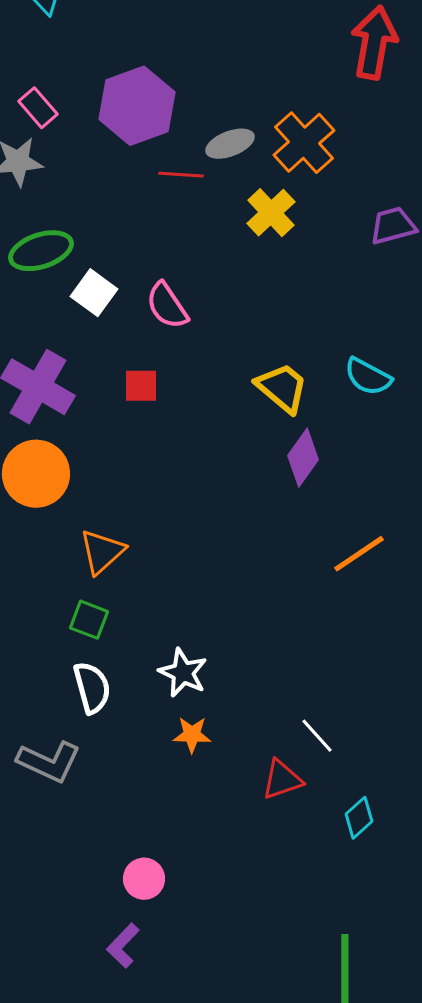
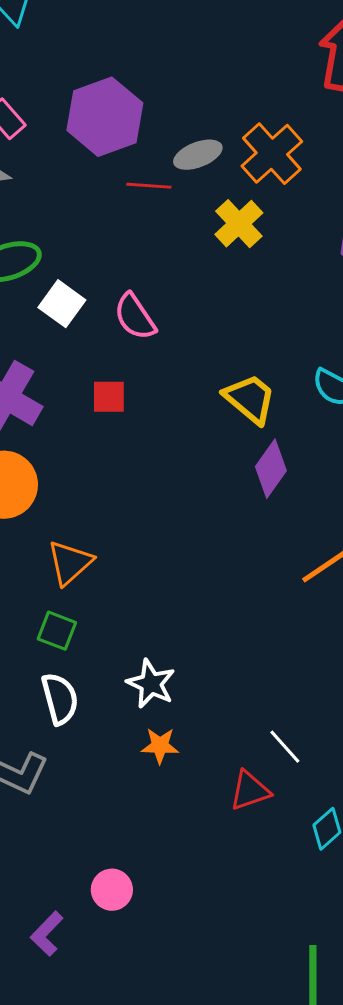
purple L-shape: (123, 946) -> (47, 934), moved

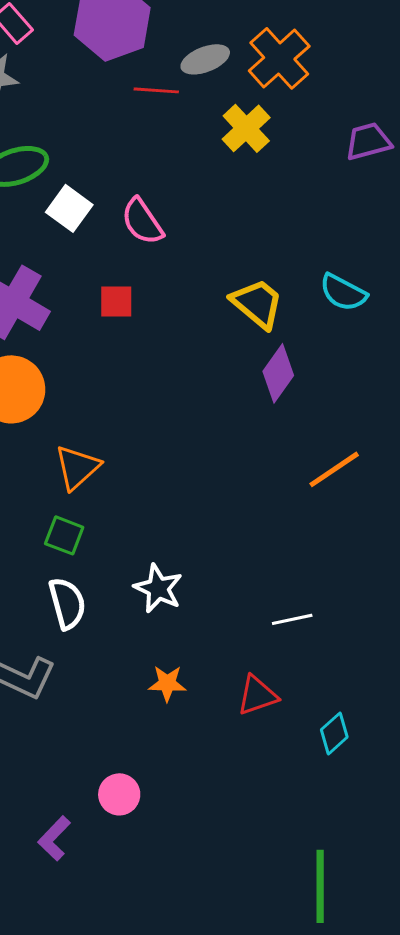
orange star: (160, 746) -> (167, 683), moved
white line: (285, 747) -> (292, 619), moved, turned -60

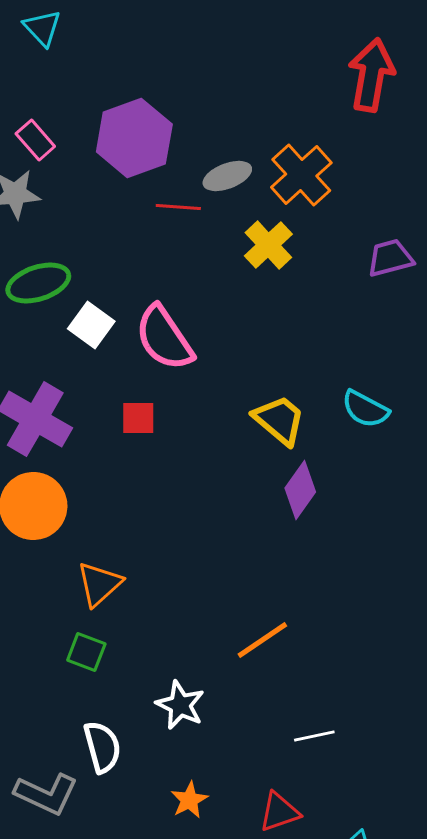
pink semicircle: (142, 221) -> (164, 338), size x1.4
orange line: (334, 469) -> (262, 640), moved
white semicircle: (67, 603) -> (102, 747), moved
orange star: (167, 683) -> (189, 800), turned -30

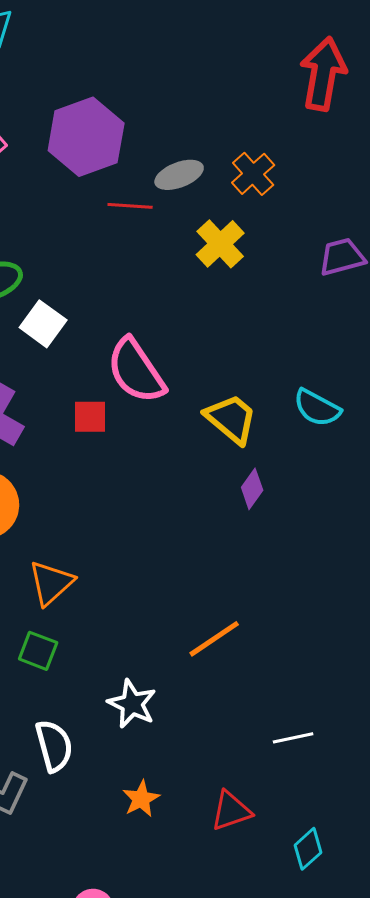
orange cross: (301, 175) -> (253, 174), size x0.7
pink semicircle: (164, 338) -> (136, 371), moved
purple diamond: (300, 490) -> (252, 489), size x0.7
white line: (314, 736) -> (293, 738), moved

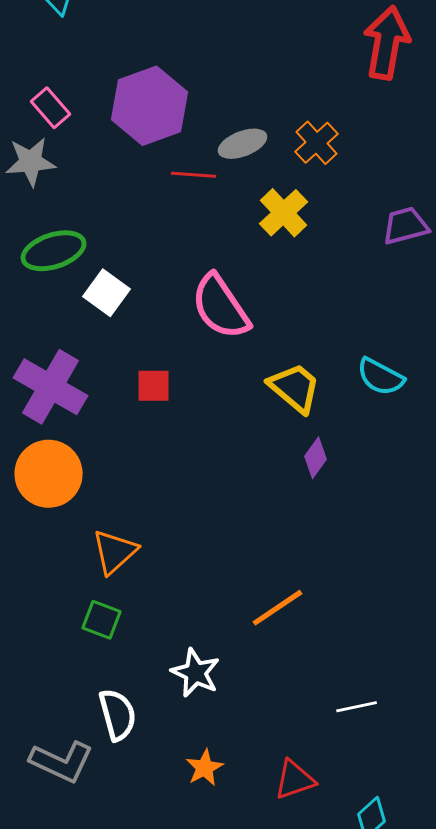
pink semicircle: (136, 371) -> (221, 307), moved

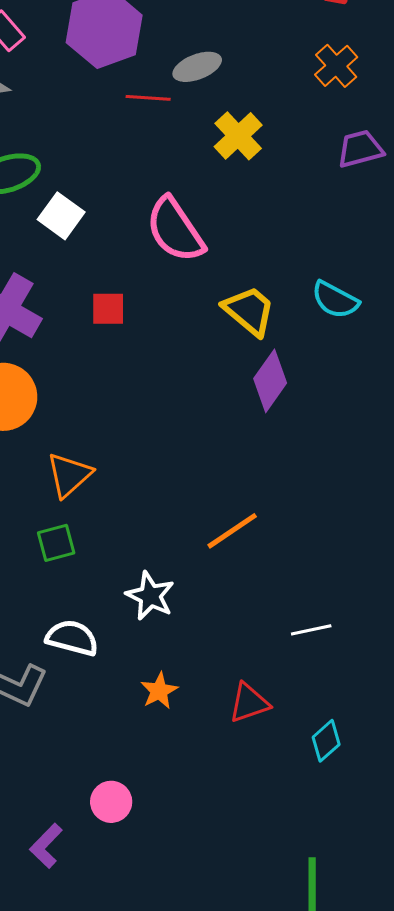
orange cross: (317, 143) -> (336, 66), moved
purple diamond: (316, 458) -> (270, 381), size x1.5
green square: (102, 620) -> (56, 543), turned -36
white semicircle: (118, 715) -> (72, 638), turned -60

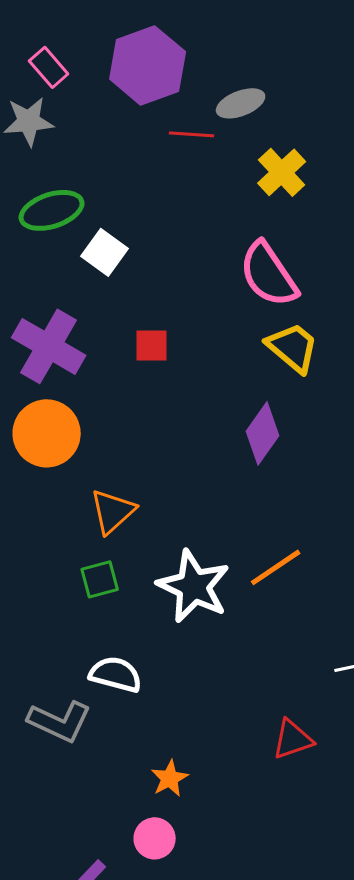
pink semicircle: (175, 230) -> (269, 274), moved
purple diamond: (270, 381) -> (263, 433), moved
white star: (150, 596) -> (194, 586), moved, size x1.5
orange star: (159, 691) -> (170, 778), moved

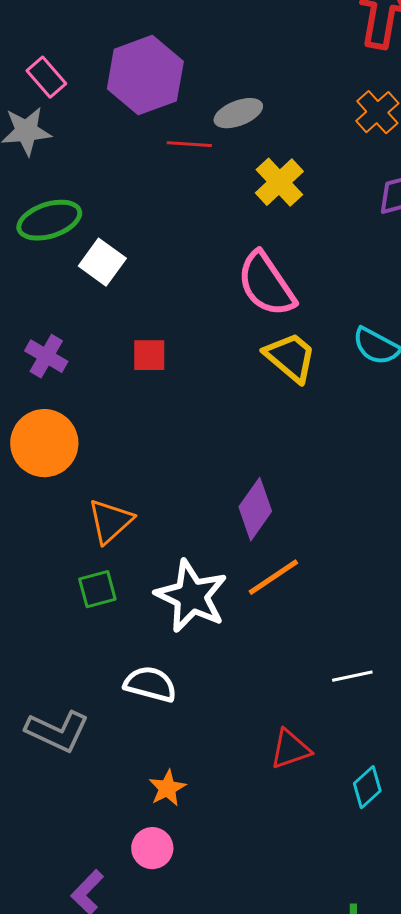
purple cross: (49, 346) -> (46, 356), size x0.6
purple diamond: (263, 433) -> (255, 509), moved
white semicircle: (116, 674) -> (150, 684), moved

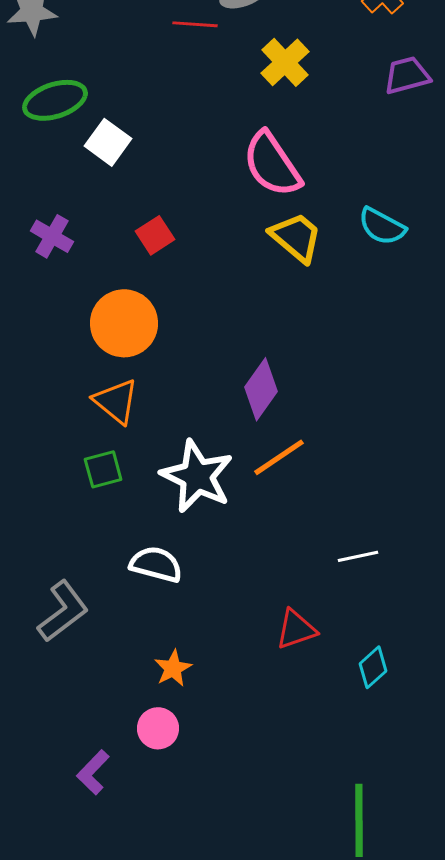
red square: (149, 355) -> (155, 235), turned -33
orange circle: (44, 443) -> (124, 323), moved
orange triangle: (110, 521) -> (116, 401), turned -39
gray L-shape: (57, 731) -> (63, 611), turned -62

